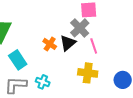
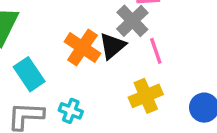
orange cross: (50, 44) -> (82, 48), size x1.5
yellow cross: (88, 73) -> (146, 96), turned -30

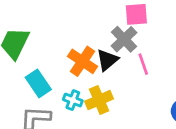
yellow cross: (146, 96) -> (99, 100), moved
cyan cross: (71, 111) -> (73, 100), moved

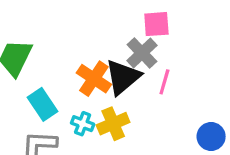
black triangle: (107, 60) -> (123, 77), size x1.4
pink line: (143, 64) -> (164, 82), turned 35

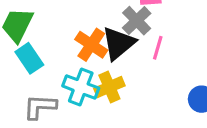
cyan rectangle: (42, 104) -> (29, 58), moved
cyan cross: (83, 124) -> (81, 87), size x1.6

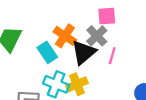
orange cross: (91, 45) -> (65, 36), moved
cyan rectangle: (29, 58) -> (47, 52), moved

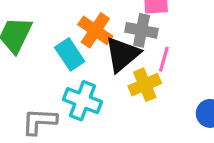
gray cross: (97, 36) -> (142, 30), turned -35
yellow cross: (77, 84) -> (145, 85), moved

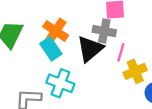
orange cross: (95, 30) -> (56, 31), moved
yellow cross: (145, 85) -> (135, 71), moved

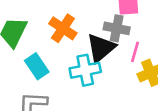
cyan rectangle: (51, 49) -> (37, 66), moved
cyan cross: (60, 83) -> (85, 70), moved, turned -32

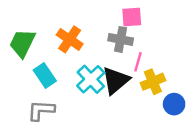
black triangle: (101, 48) -> (116, 80), moved
cyan cross: (85, 70) -> (91, 79), turned -32

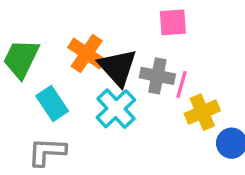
gray cross: (121, 39) -> (157, 76), moved
black triangle: (116, 80) -> (118, 67), moved, turned -32

